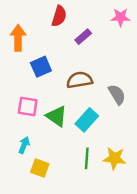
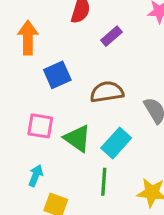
green line: (87, 158) -> (104, 182), moved

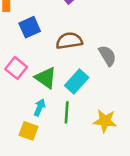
pink square: (40, 126) -> (16, 68), turned 30
cyan arrow: (36, 176) -> (40, 107), moved

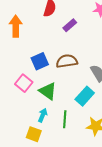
blue square: (30, 27) -> (40, 61), moved
cyan rectangle: (77, 82) -> (85, 96), moved

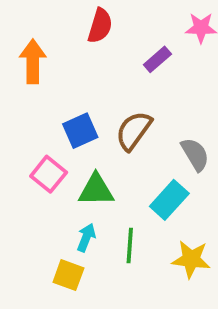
purple rectangle: (70, 25) -> (157, 59), moved
brown semicircle: (67, 61) -> (134, 131), turned -45
green triangle: (48, 91) -> (96, 190), turned -36

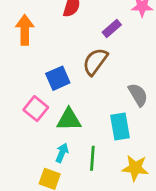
brown semicircle: (134, 131) -> (95, 62), moved
cyan rectangle: (169, 200) -> (120, 127), turned -52

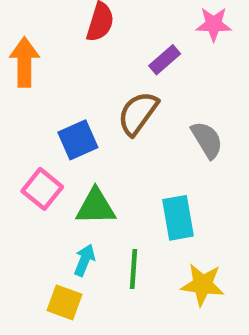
gray semicircle: (138, 95) -> (207, 140), moved

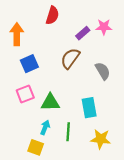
pink star: (214, 24) -> (104, 27), moved
blue square: (78, 140) -> (29, 64), moved
pink square: (42, 189) -> (25, 94), turned 30

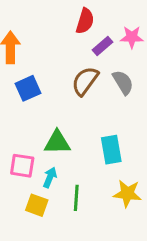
red semicircle: (52, 15) -> (85, 21), moved
gray semicircle: (103, 71) -> (123, 82), moved
pink square: (25, 94) -> (22, 166), moved, turned 30
green line: (68, 132) -> (76, 198), moved

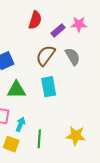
red semicircle: (85, 21) -> (35, 20), moved
green triangle: (57, 142) -> (16, 90), moved
cyan rectangle: (111, 150) -> (49, 87), moved

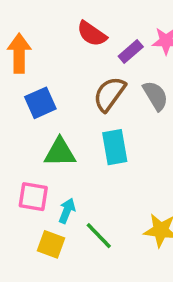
red semicircle: (35, 20) -> (92, 34), turned 108
green line: (39, 139) -> (99, 236), turned -48

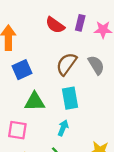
purple rectangle: (131, 51) -> (80, 23), moved, turned -35
cyan arrow: (67, 211) -> (63, 128), moved

